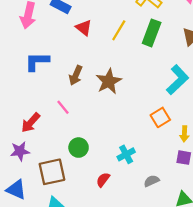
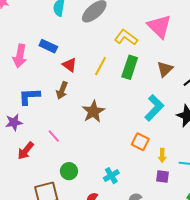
brown arrow: (76, 75) -> (62, 90), moved
orange square: (160, 117) -> (140, 142), turned -30
purple star: (20, 151) -> (14, 122), moved

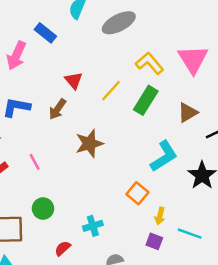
blue rectangle: (48, 46) -> (45, 33), moved

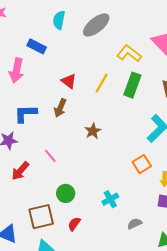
brown star: (89, 144) -> (93, 131), size x0.7
orange square: (137, 193) -> (142, 164), turned 30
red semicircle: (63, 248) -> (74, 224), moved

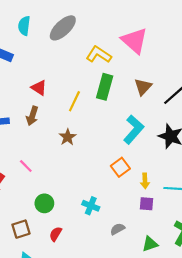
yellow line: (102, 83) -> (74, 101), moved
cyan cross: (110, 199) -> (91, 206), turned -35
brown square: (41, 217) -> (21, 229), size x0.7

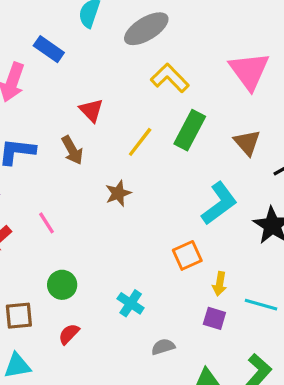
yellow L-shape: (99, 55) -> (170, 78), moved
brown triangle: (143, 87) -> (247, 143), turned -36
brown arrow: (32, 116) -> (72, 150), turned -60

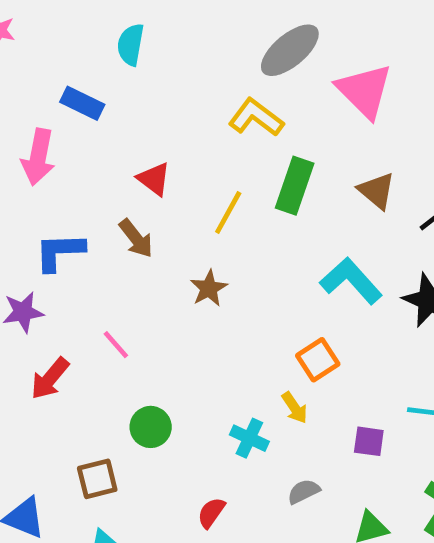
gray ellipse: (146, 29) -> (290, 50), moved
cyan L-shape: (219, 203) -> (351, 281), turned -87
yellow arrow: (220, 284) -> (295, 408), moved, turned -35
red semicircle: (69, 334) -> (211, 513), moved

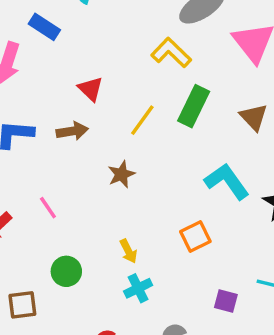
brown arrow: (136, 238) -> (72, 131), turned -68
yellow arrow: (295, 408) -> (128, 251), moved
cyan cross: (249, 438) -> (138, 288), turned 32

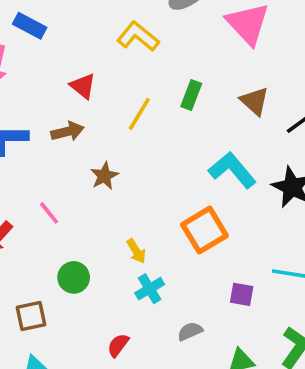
yellow L-shape: (171, 53) -> (138, 36), moved
green rectangle: (194, 106) -> (191, 95), size x0.7
brown star: (121, 174) -> (104, 176), moved
orange square: (195, 236) -> (204, 230), size x1.4

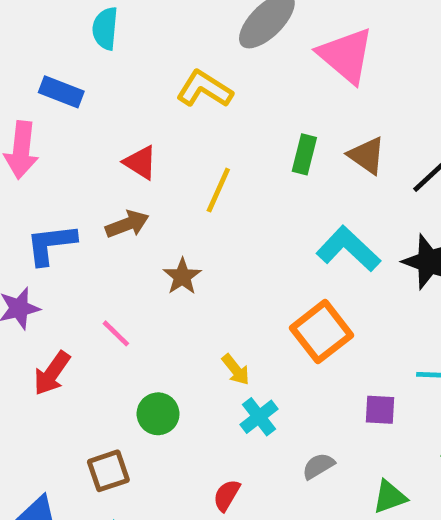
green rectangle: (191, 95) -> (304, 154), moved

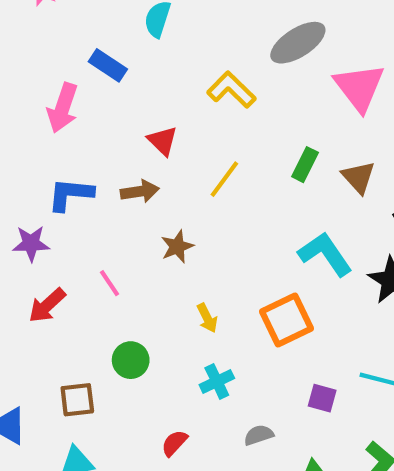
yellow arrow: (236, 370) -> (207, 318), moved

